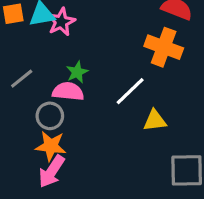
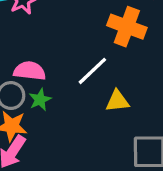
green star: (77, 72) -> (40, 100), moved

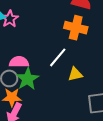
green star: (40, 100) -> (27, 79), size x1.6

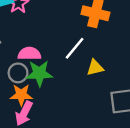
green star: (27, 79) -> (39, 73), turned 30

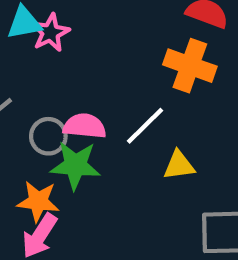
pink semicircle: (29, 54) -> (85, 126), moved
gray circle: (18, 73) -> (48, 136), moved

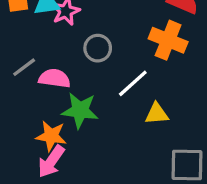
pink semicircle: (85, 126) -> (54, 78), moved
gray circle: (48, 136) -> (98, 48), moved

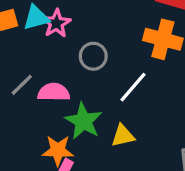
green star: (80, 110) -> (83, 121), turned 30
yellow triangle: (157, 114) -> (123, 136), moved

